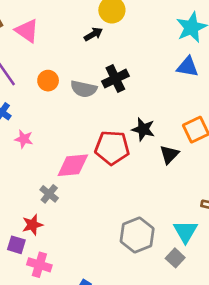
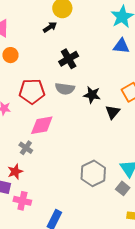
orange circle: (48, 81) -> (10, 55), moved
gray semicircle: (84, 89) -> (65, 89), moved
red pentagon: (112, 148) -> (32, 91), moved

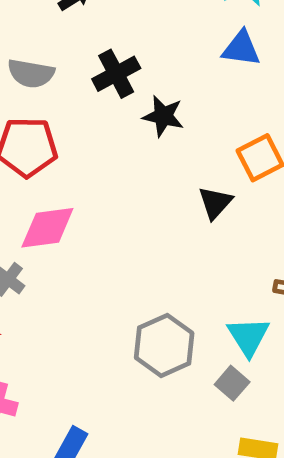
gray semicircle: (65, 89) -> (31, 73), moved
black star: (92, 95) -> (163, 116), moved

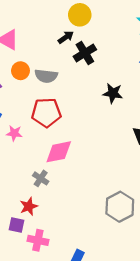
black cross: (116, 74) -> (85, 53), moved

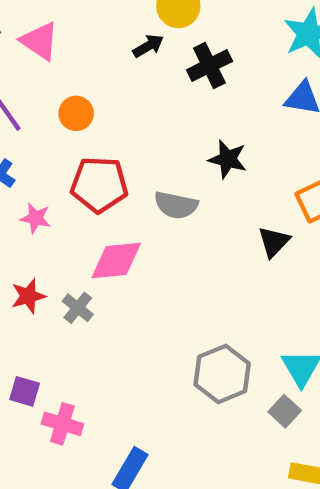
black cross: (85, 53) -> (209, 66), moved
orange circle: (20, 71) -> (76, 113), moved
gray semicircle: (46, 76) -> (176, 205), moved
red star: (29, 206) -> (28, 296), moved

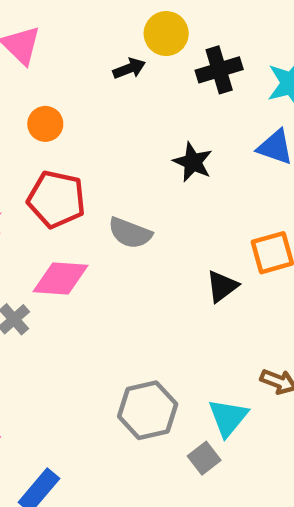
black cross: (209, 66) -> (219, 70), moved
black star: (228, 159) -> (193, 162), moved

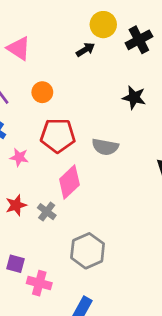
pink diamond: (61, 278) -> (69, 182), turned -36
gray hexagon: (148, 410) -> (88, 251), moved

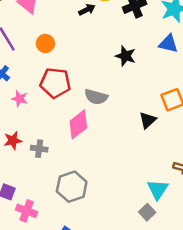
pink diamond: (69, 182) -> (78, 124), moved
gray cross: (47, 212) -> (39, 149), turned -35

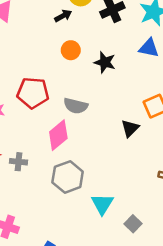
orange circle: (45, 44) -> (71, 50), moved
gray hexagon: (72, 187) -> (68, 177), moved
cyan triangle: (158, 189) -> (102, 204), moved

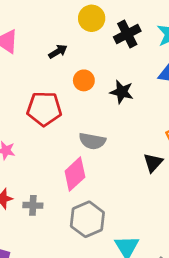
black arrow: (63, 16) -> (58, 51), moved
red pentagon: (33, 93) -> (44, 109), moved

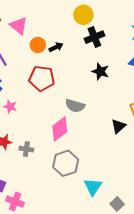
black cross: (127, 34) -> (94, 37), moved
black arrow: (58, 51) -> (56, 47), moved
orange circle: (84, 80) -> (38, 45), moved

